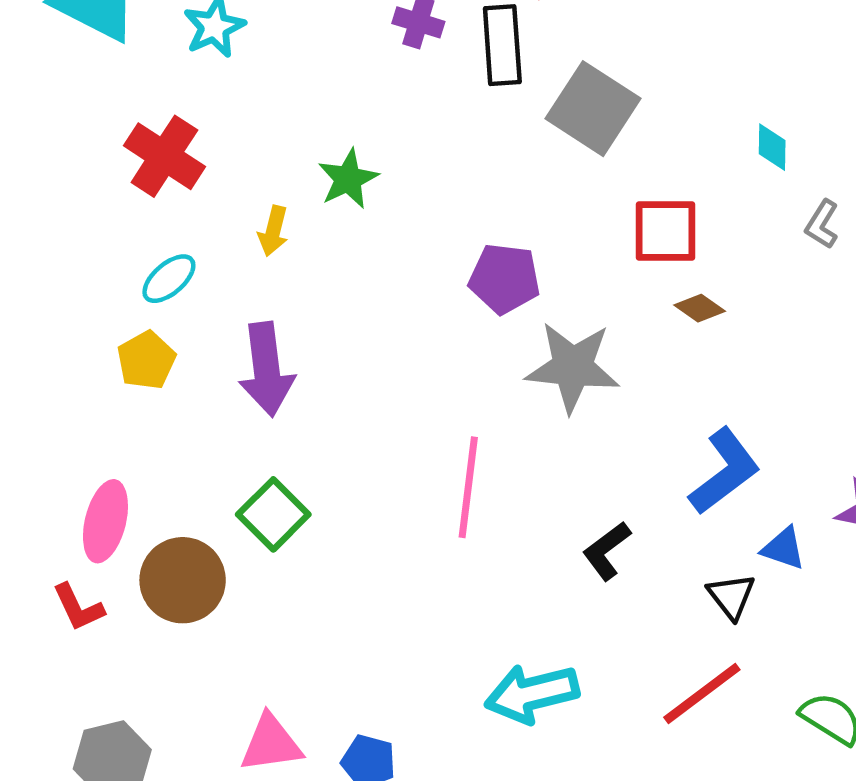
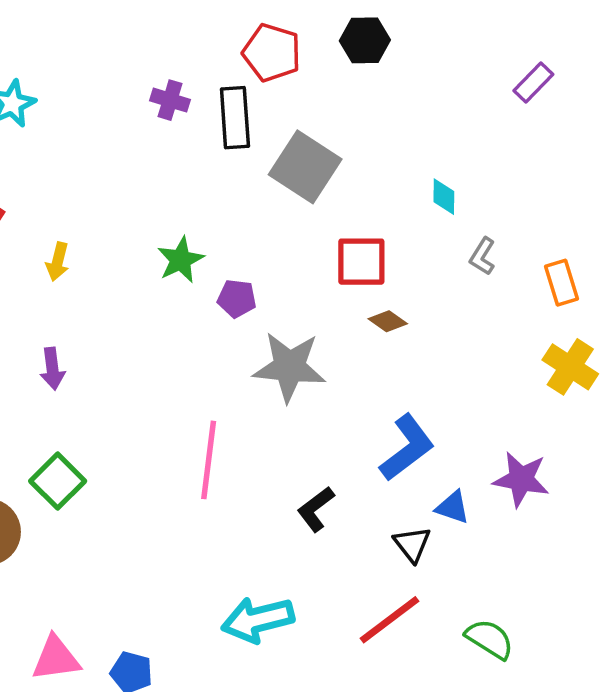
green star: (348, 179) -> (181, 260), moved
purple pentagon: (505, 279) -> (237, 298), size x0.7
purple arrow: (266, 369) -> (52, 369), size x0.6

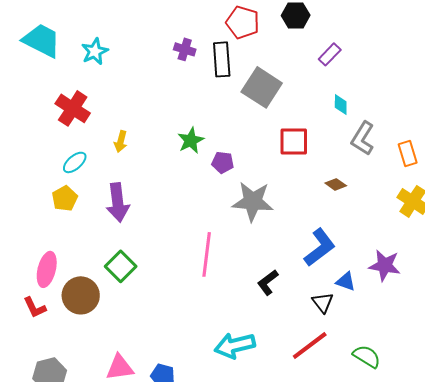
purple rectangle: (533, 83) -> (330, 54), moved
gray L-shape: (482, 256) -> (363, 138), size x1.6
brown diamond: (388, 321) -> (336, 184), moved
purple arrow: (52, 369) -> (118, 202), size x1.6

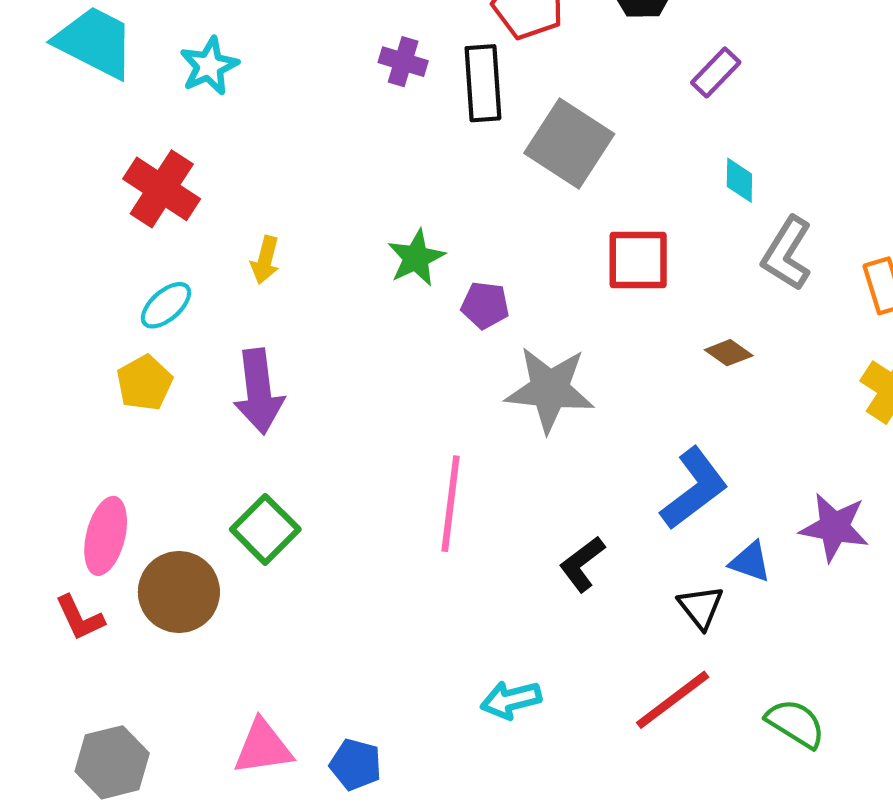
cyan arrow: (235, 345) -> (511, 700), size x0.7

